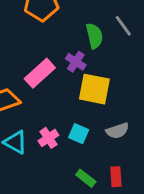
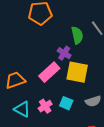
pink rectangle: (40, 73) -> (49, 72), moved

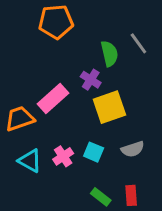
pink rectangle: (49, 72) -> (53, 98), moved
yellow square: (77, 72) -> (109, 107), turned -30

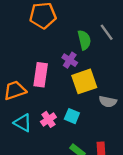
pink rectangle: (53, 98) -> (41, 75), turned -40
gray semicircle: (133, 149) -> (108, 102), moved, turned 30

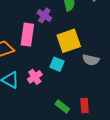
purple cross: (70, 60) -> (44, 15), moved
cyan square: (72, 116) -> (57, 64), moved

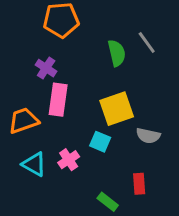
purple cross: (44, 15) -> (46, 68), moved
red rectangle: (85, 105) -> (139, 184), moved

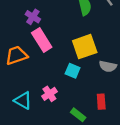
pink rectangle: (58, 100) -> (42, 40), turned -40
pink cross: (69, 160) -> (49, 94), moved
cyan triangle: (34, 164) -> (23, 101), moved

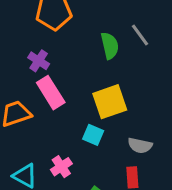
gray semicircle: (108, 66) -> (140, 146), moved

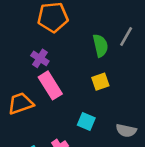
gray line: (140, 35) -> (126, 36), turned 66
yellow square: (110, 102) -> (100, 82), moved, size x0.6

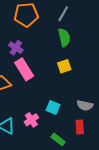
gray line: (126, 36) -> (63, 14), moved
cyan square: (86, 121) -> (53, 107), moved

